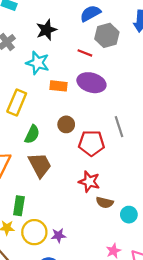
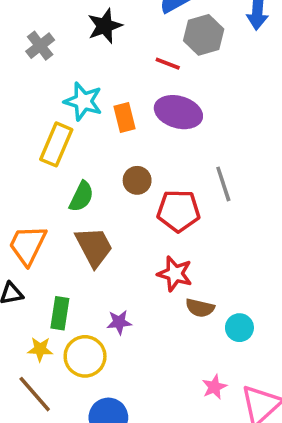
cyan star: (38, 63) -> (83, 101), moved
orange rectangle: (59, 86) -> (125, 118), turned 70
purple star: (59, 235) -> (119, 322), moved

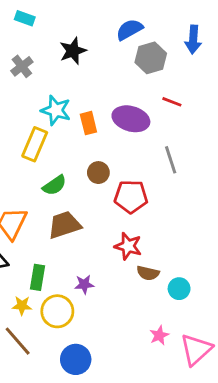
red line: (168, 64) -> (172, 102), moved
gray line: (223, 184) -> (171, 160), moved
green semicircle: (81, 197) -> (54, 185), turned 30
brown trapezoid: (94, 247) -> (64, 225), turned -80

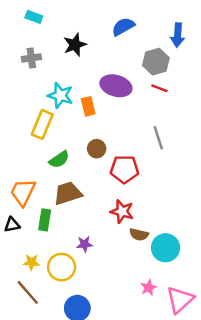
gray hexagon: (151, 58) -> (156, 62), moved
gray cross: (22, 66) -> (31, 58), turned 30
purple ellipse: (131, 119) -> (116, 86), moved
green rectangle: (37, 277) -> (45, 220), moved
cyan circle: (179, 289) -> (166, 248), size x1.5

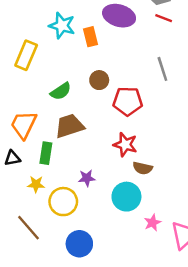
yellow rectangle: (42, 124) -> (26, 55), moved
cyan circle: (166, 248) -> (126, 197), moved
yellow star: (31, 262) -> (36, 184), moved

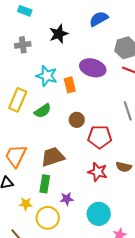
green semicircle: (61, 91) -> (43, 111), moved
green rectangle: (46, 153) -> (45, 184), moved
brown semicircle: (143, 168) -> (124, 167), moved

